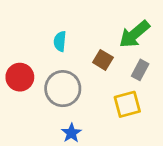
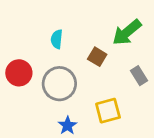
gray rectangle: (140, 70) -> (139, 76), moved, turned -60
yellow square: (127, 104) -> (108, 111), moved

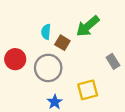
green arrow: (127, 32) -> (88, 26), moved
brown square: (97, 57) -> (62, 43), moved

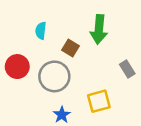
green arrow: (88, 26) -> (99, 29), turned -45
cyan semicircle: (46, 32) -> (41, 31), moved

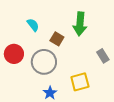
cyan semicircle: (41, 31) -> (33, 25), turned 136

